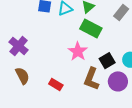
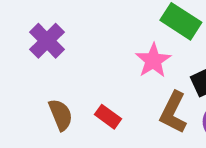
brown semicircle: (22, 76) -> (61, 115), moved

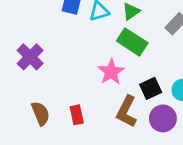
red rectangle: (108, 117) -> (77, 115), turned 42

